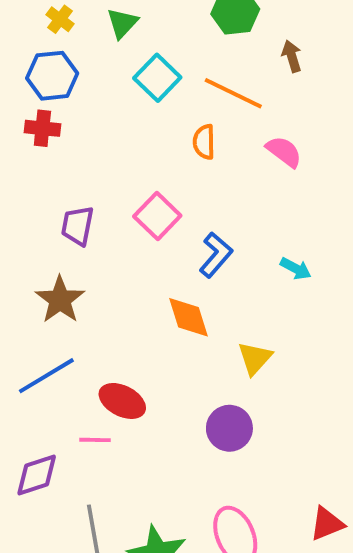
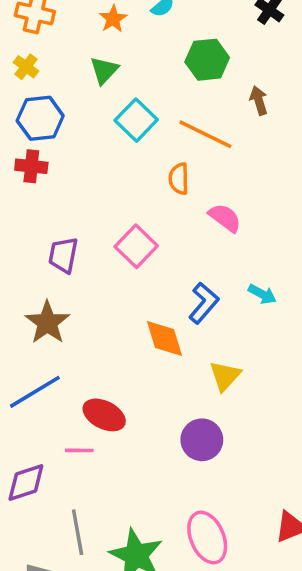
yellow cross: (60, 19) -> (26, 67), moved
pink semicircle: (284, 152) -> (225, 218), moved
blue L-shape: (216, 255) -> (204, 303), moved

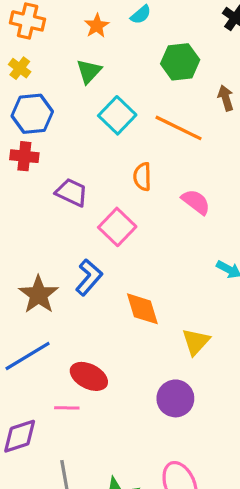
orange semicircle: (179, 179) -> (142, 177), moved
purple trapezoid: (63, 255) -> (72, 192), moved, turned 104
blue L-shape: (204, 303) -> (89, 277), moved

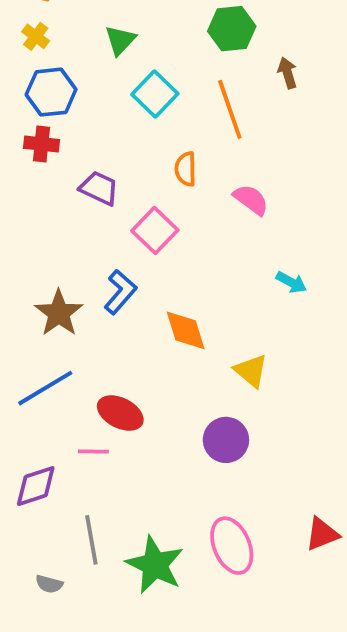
orange line: (179, 128) -> (230, 109), turned 45
yellow triangle: (196, 342) -> (251, 371), turned -32

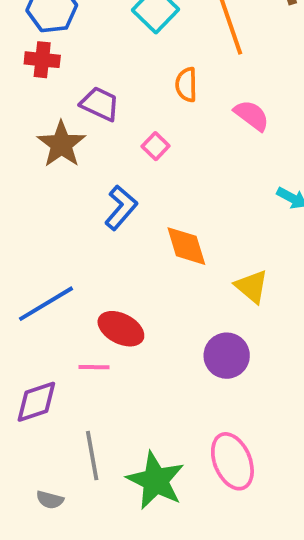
pink square: (155, 230) -> (156, 146), size x0.6
brown star: (59, 313) -> (61, 144), moved

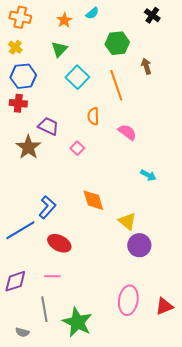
blue L-shape: (121, 208) -> (47, 207), moved
purple circle: (227, 356) -> (139, 245), moved
pink line: (94, 367) -> (52, 276), moved
pink ellipse: (232, 461) -> (128, 300), moved, turned 32

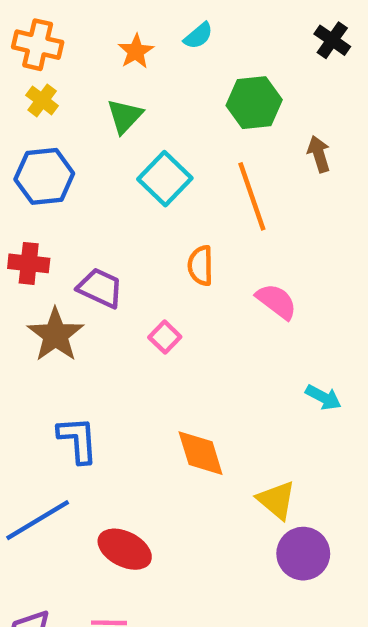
yellow cross: (15, 47) -> (42, 100), moved
red cross: (18, 103) -> (29, 263), moved
blue L-shape: (47, 207) -> (78, 440), moved, turned -45

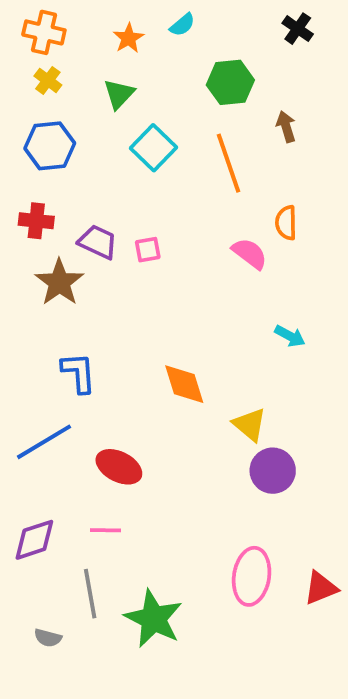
orange semicircle: (201, 266) -> (286, 223), moved
pink square: (165, 337) -> (148, 250), moved, turned 36

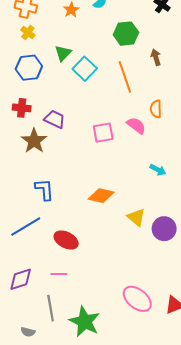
green triangle: (119, 94) -> (63, 53), moved
pink square: (148, 250) -> (103, 133), moved, size x1.5
orange diamond: (184, 384) -> (101, 196), turned -60
purple circle: (273, 471) -> (164, 229), moved
pink ellipse: (252, 576) -> (137, 299), turned -60

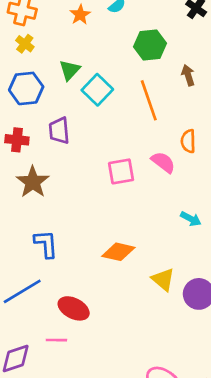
purple trapezoid: (55, 119) -> (59, 131), moved, turned -120
pink line: (59, 274) -> (56, 340), moved

